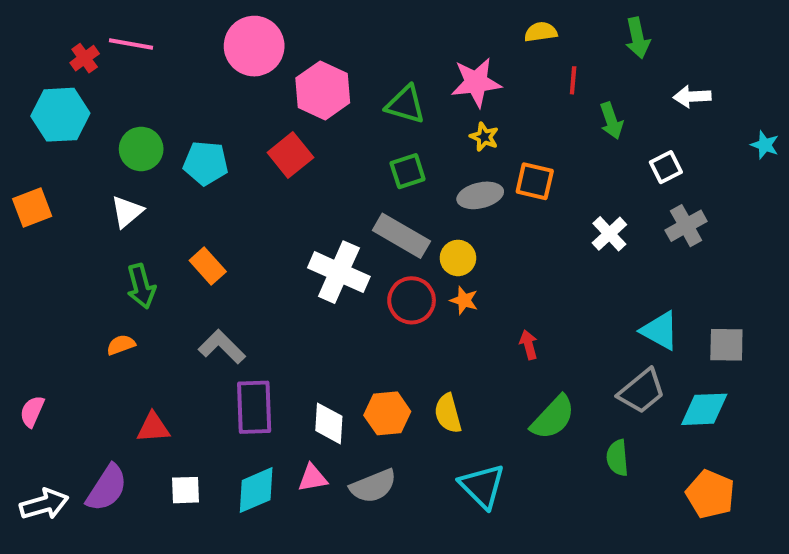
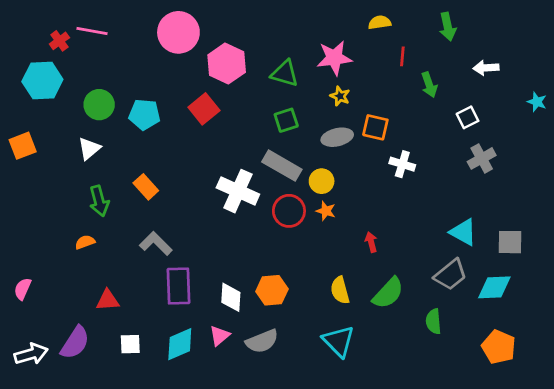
white cross: (609, 234) -> (402, 164), moved, turned -30
yellow semicircle: (448, 413) -> (340, 290), moved
pink triangle: (313, 478) -> (220, 336), turned -30

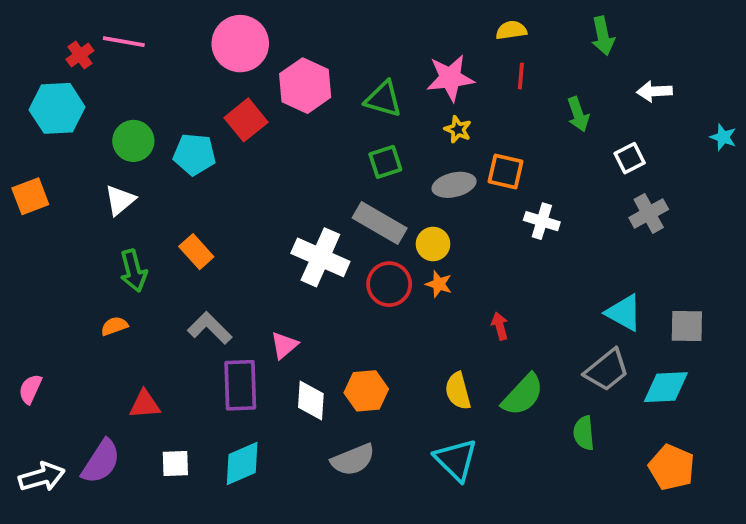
red line: (402, 56) -> (521, 76), moved
red square: (204, 109) -> (246, 120), moved
pink triangle: (220, 336) -> (284, 345), moved

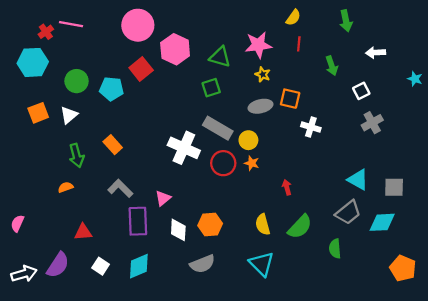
yellow semicircle: (511, 30) -> (293, 18), turned 133
green square: (385, 162) -> (211, 88), moved
orange square: (30, 196) -> (38, 113), moved
white square: (175, 464) -> (101, 266), turned 35
orange pentagon: (672, 467) -> (403, 268), moved

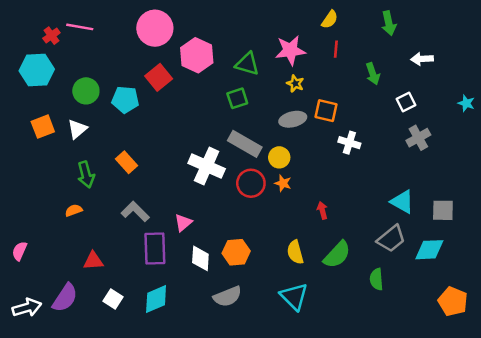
cyan star: (415, 79) -> (466, 103), moved

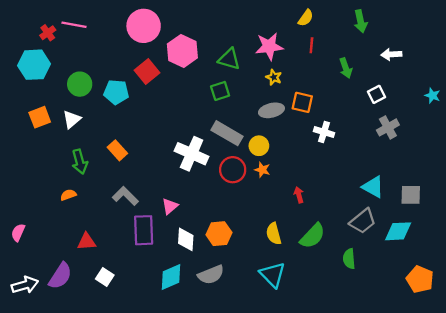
cyan diamond: (156, 299) -> (171, 277), moved

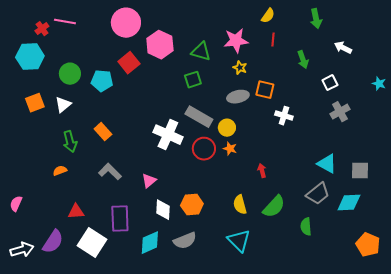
white arrow: (391, 54) -> (343, 48), turned 30
purple rectangle: (144, 230) -> (120, 219), moved
white square: (105, 277) -> (92, 243), size x1.8

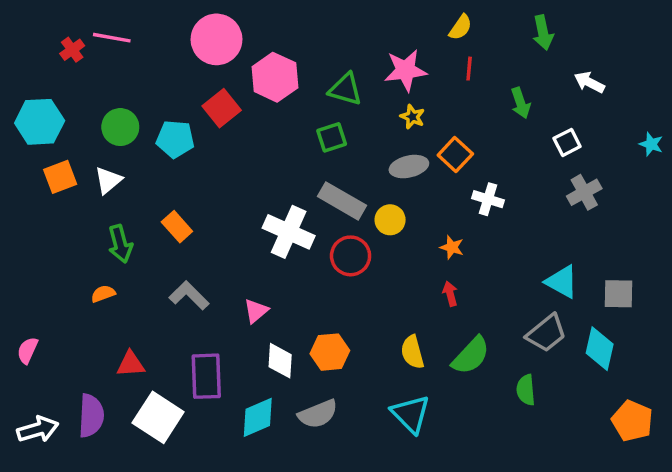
cyan hexagon: (30, 57) -> (40, 122), moved
orange square: (265, 90) -> (455, 155), turned 30
orange star: (230, 149) -> (452, 247), moved
cyan diamond: (349, 203) -> (600, 349), turned -75
purple semicircle: (53, 242) -> (91, 416), turned -30

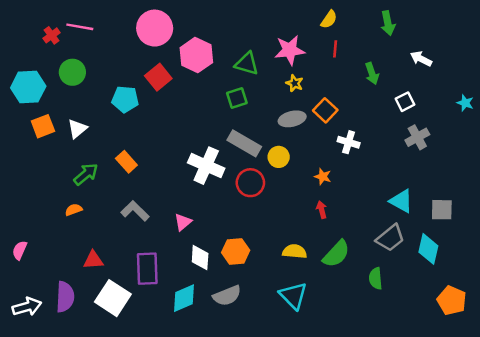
green circle: (120, 127) -> (72, 72), moved
green arrow: (120, 244) -> (86, 174), turned -115
yellow semicircle: (412, 352) -> (295, 251), turned 110

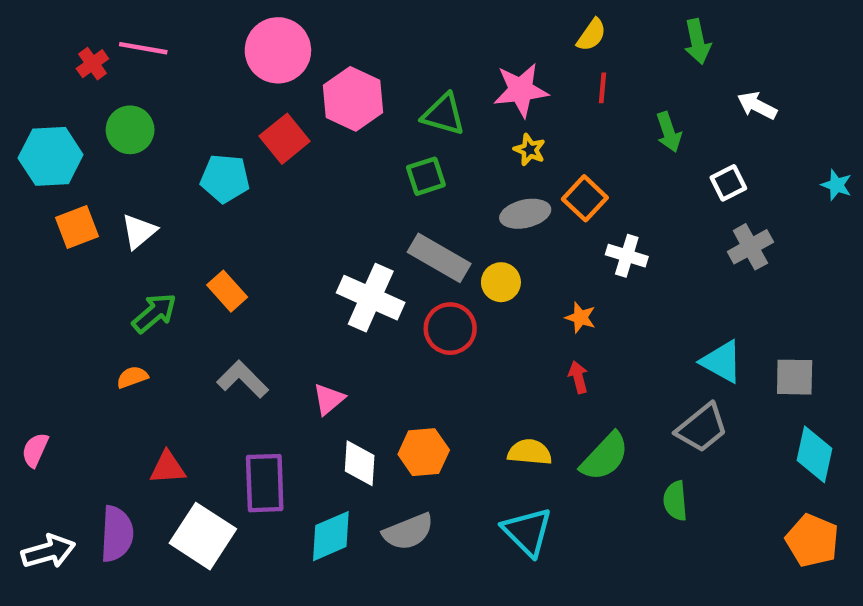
cyan diamond: (428, 249) -> (814, 454), moved

